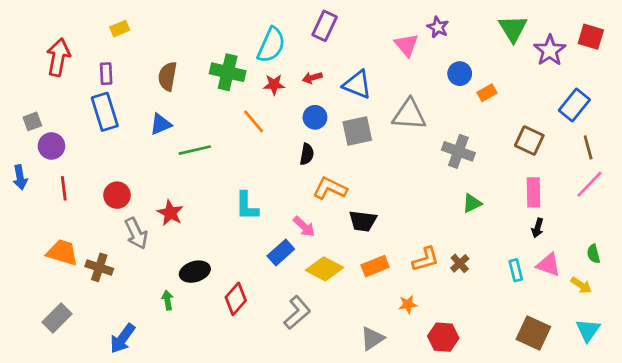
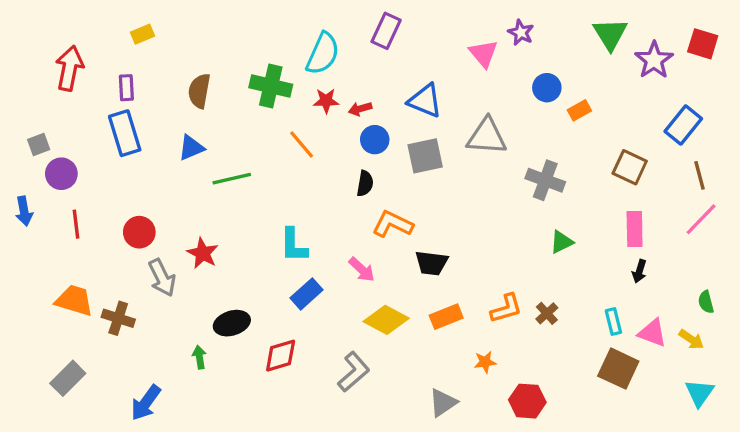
red arrow: (312, 78) -> (360, 109), moved
blue rectangle: (281, 252) -> (307, 294), moved
pink triangle: (548, 265) -> (652, 333), moved
red diamond: (236, 299) -> (281, 356), turned 32
brown square: (533, 333) -> (618, 369), moved

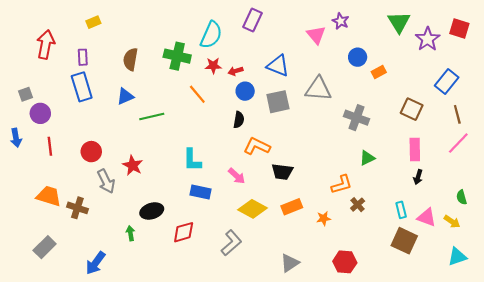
blue rectangle: (307, 294) -> (201, 192), turned 54
orange L-shape: (506, 309) -> (342, 184), moved
orange star: (485, 362) -> (324, 218), moved
cyan triangle: (699, 393) -> (457, 257), turned 36

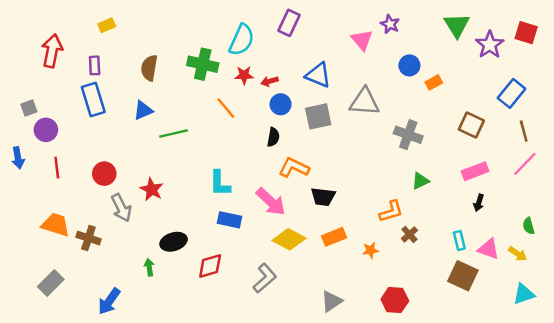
pink rectangle: (415, 149) -> (475, 171), turned 70
pink arrow: (237, 176) -> (271, 202), size x1.5

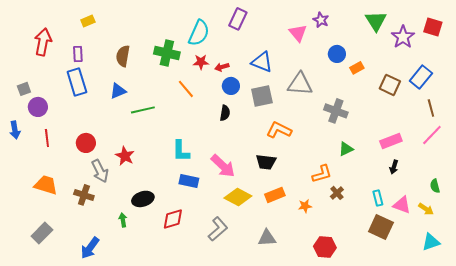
brown square: (471, 125) -> (390, 85), moved
orange L-shape: (294, 168) -> (279, 130), moved
brown cross: (88, 238) -> (84, 195), moved
gray triangle: (332, 301) -> (267, 238), moved, turned 30

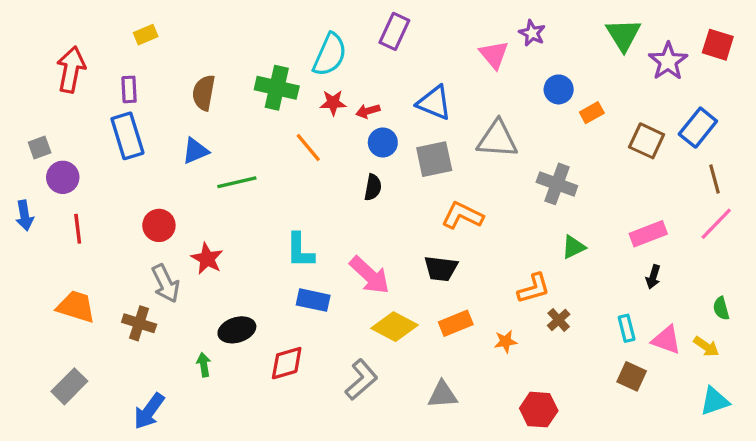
red circle: (86, 143) -> (159, 225), moved
brown square: (381, 227) -> (632, 376), size x0.7

